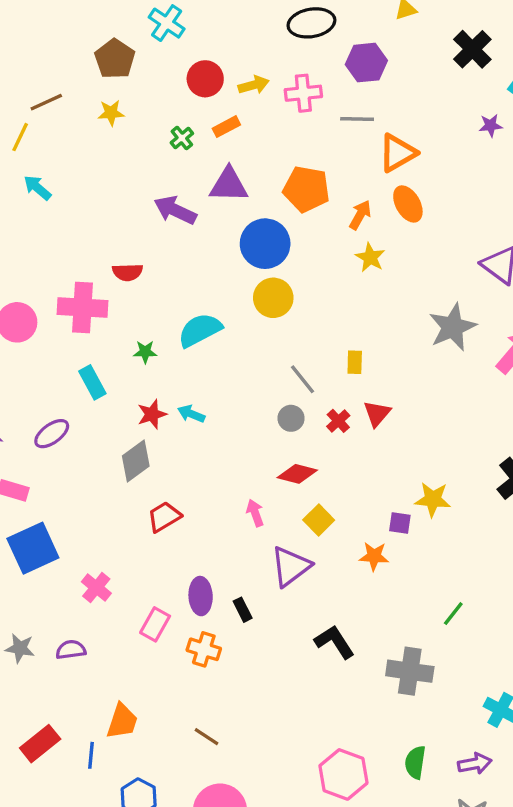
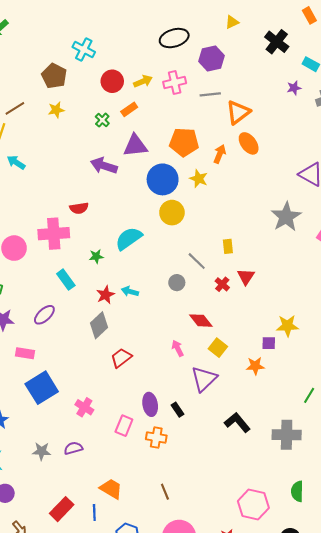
yellow star: (370, 257) -> (199, 179), moved
gray circle: (291, 418) -> (177, 283), moved
red diamond: (297, 474) -> (201, 321), turned 45
orange trapezoid: (122, 721) -> (111, 489), turned -70
brown line: (207, 737) -> (165, 492), turned 42

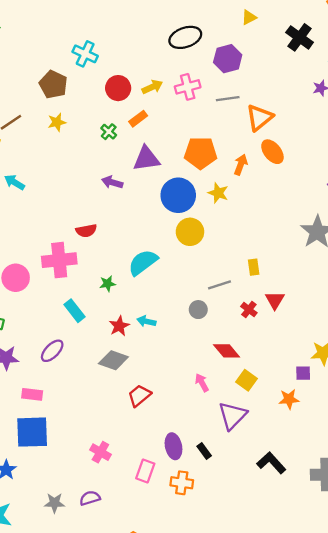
purple arrow: (104, 166) -> (112, 182), size x0.7
gray line: (197, 261) -> (219, 285), turned -60
gray diamond: (99, 325) -> (113, 360), turned 65
blue square: (42, 388) -> (32, 432), moved, turned 32

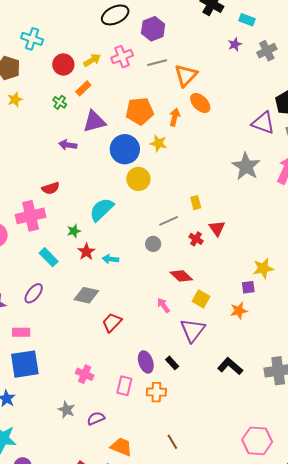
red star: (119, 326) -> (86, 252), moved
purple semicircle: (90, 498) -> (96, 418), moved
gray star: (54, 503) -> (67, 410), moved, turned 30

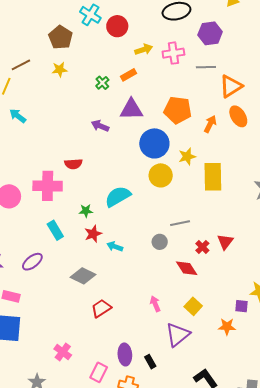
red circle: (63, 65) -> (117, 26), moved
yellow star: (158, 143) -> (187, 157), moved, turned 30
yellow rectangle: (196, 203) -> (213, 177), moved, size x2.0
red diamond: (181, 276) -> (187, 268), moved

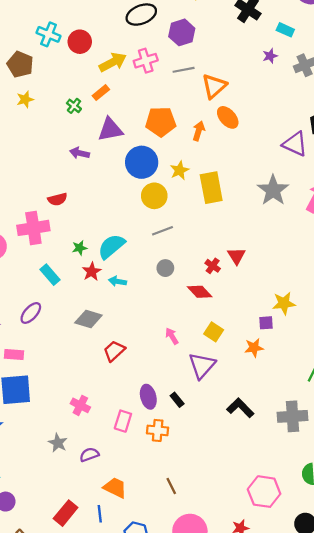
yellow arrow: (144, 50) -> (113, 62), size x1.4
cyan semicircle: (118, 196) -> (111, 246), moved
gray line: (180, 223) -> (162, 231), moved

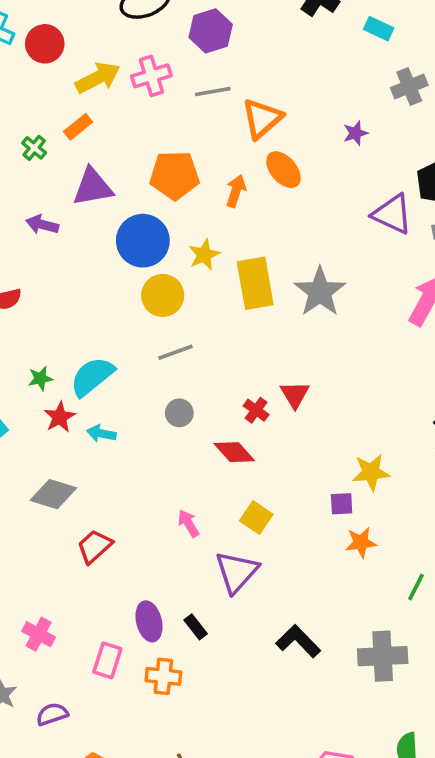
purple star: (270, 56) -> (355, 133), moved
gray star: (273, 190) -> (320, 292), moved
orange star: (254, 348) -> (361, 542), moved

